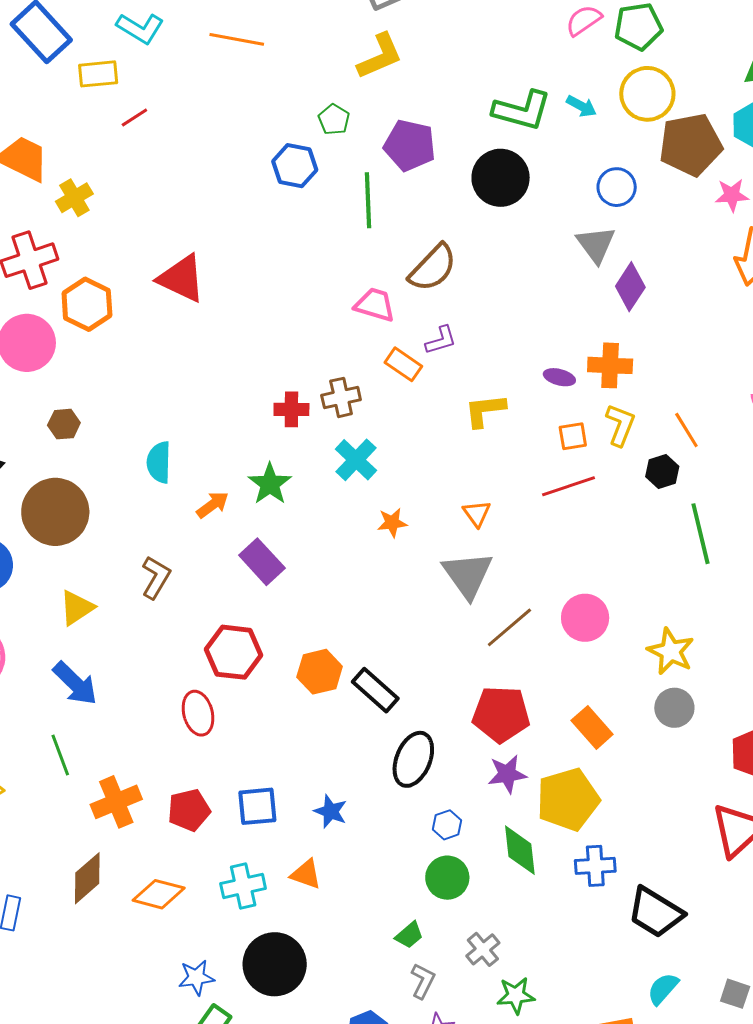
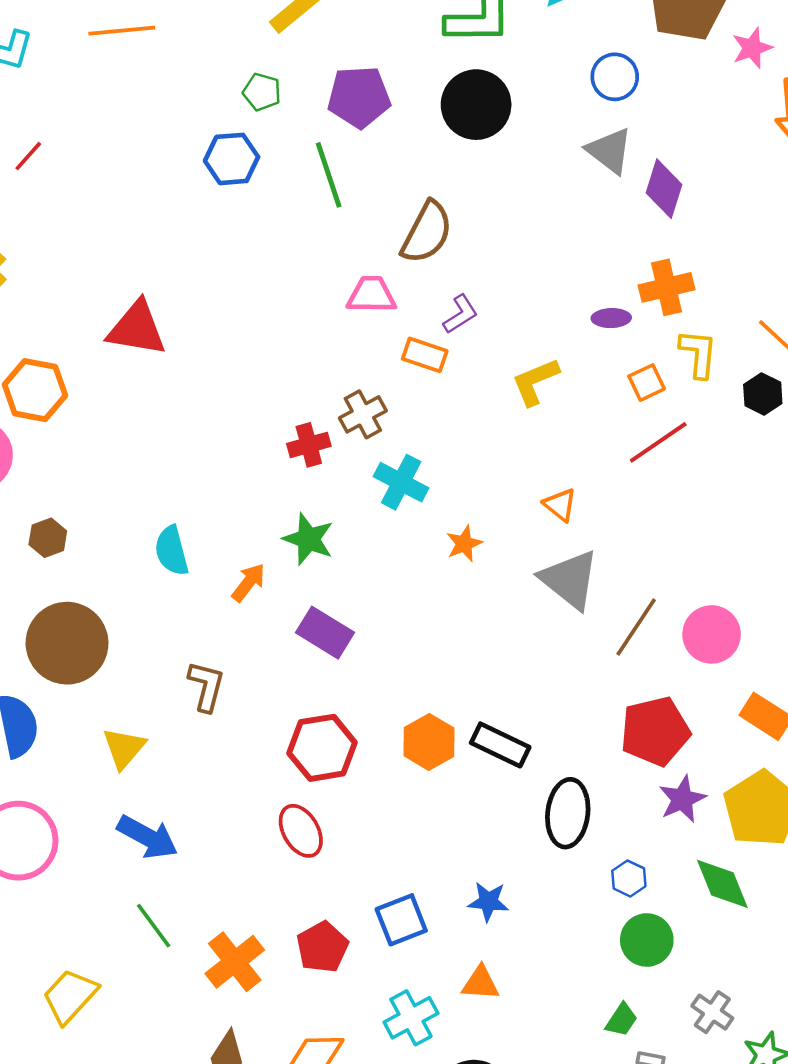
pink circle: (585, 618) -> (712, 634), moved

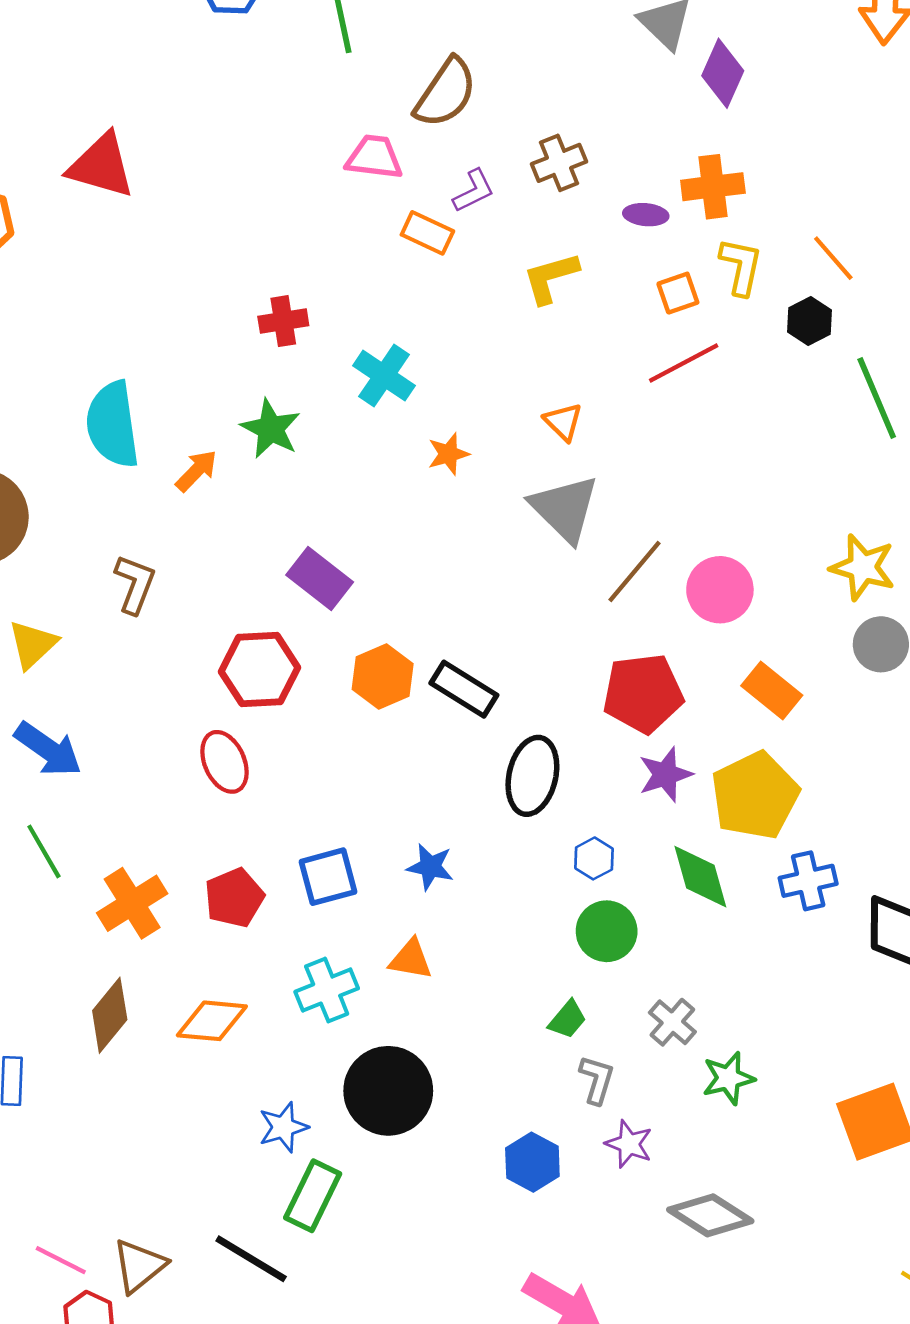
brown cross: (363, 414) -> (559, 163), moved
cyan semicircle: (172, 551) -> (113, 425), size x1.5
purple rectangle: (325, 633) -> (320, 579), moved

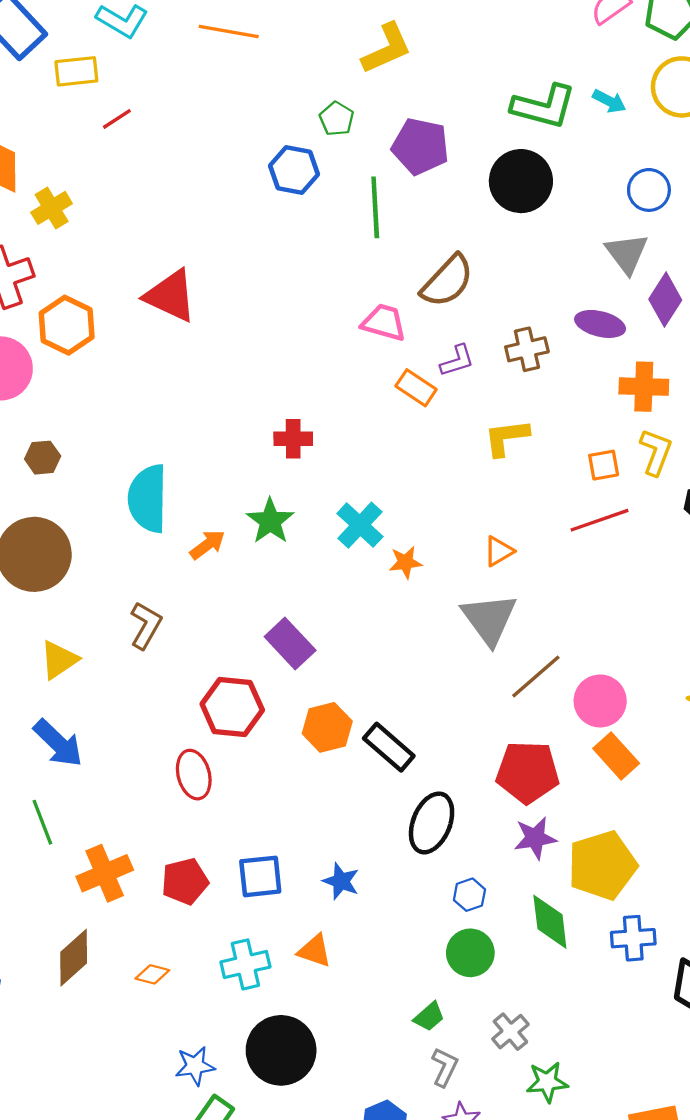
purple ellipse: (646, 215) -> (600, 324), moved, size x1.4
cyan cross: (384, 376) -> (360, 525), moved
orange triangle: (563, 422) -> (499, 551), turned 36
orange rectangle: (772, 691) -> (616, 756), moved
orange diamond: (212, 1021) -> (152, 974), size x0.6

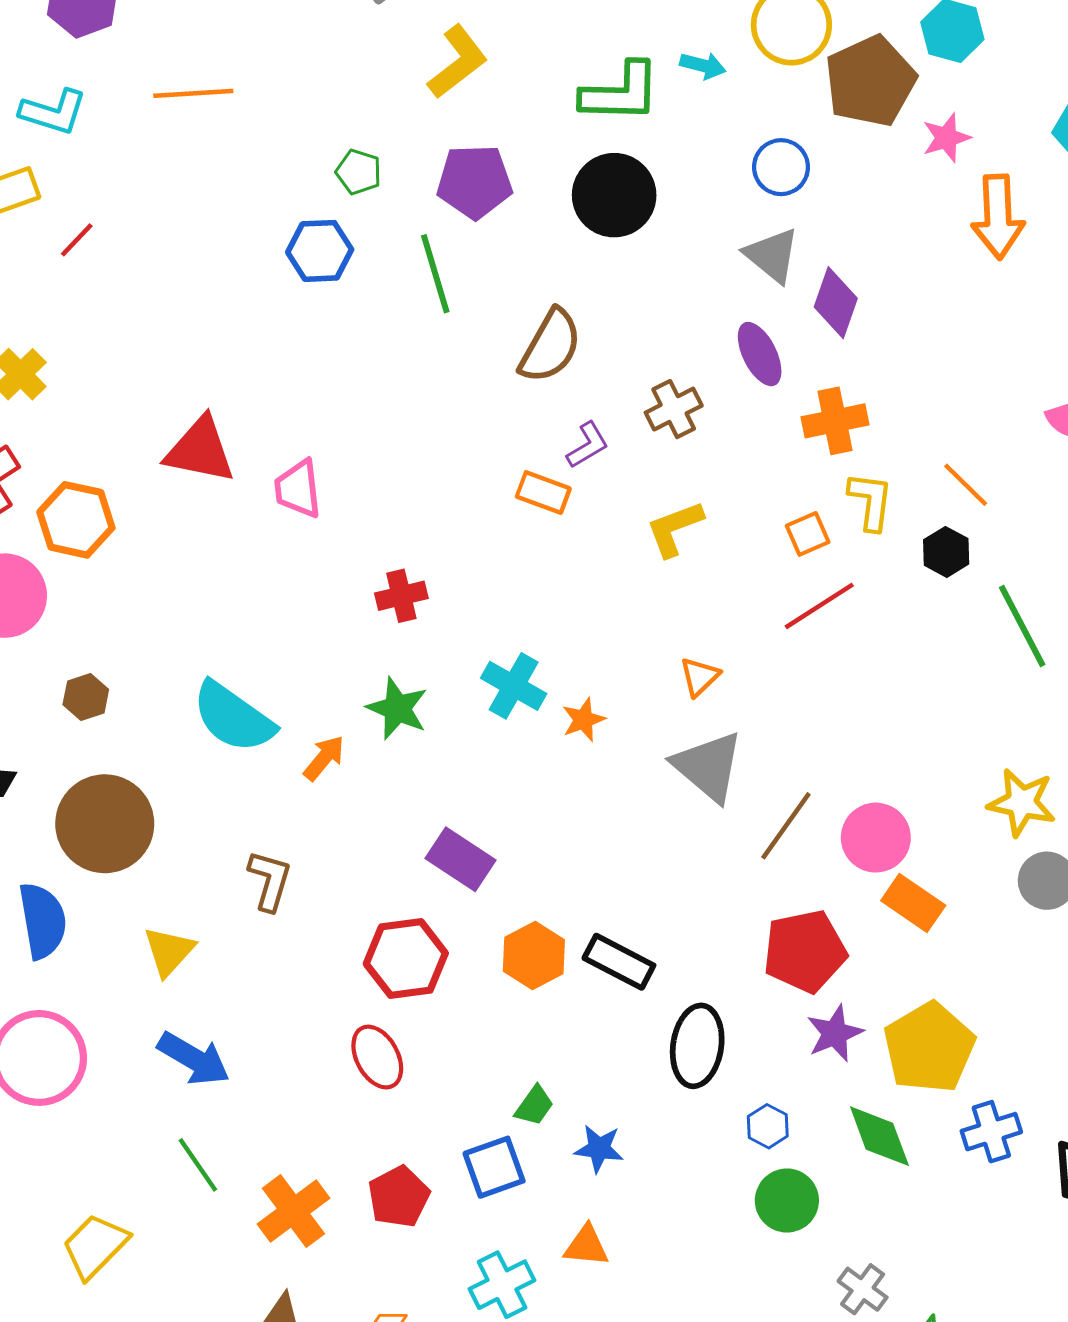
yellow L-shape: (387, 48) -> (458, 62), moved
pink trapezoid: (384, 322) -> (298, 489), moved, turned -99
purple ellipse: (600, 324) -> (760, 354), turned 63
cyan semicircle: (148, 499) -> (233, 717), turned -42
green trapezoid: (429, 1017) -> (534, 1106), moved

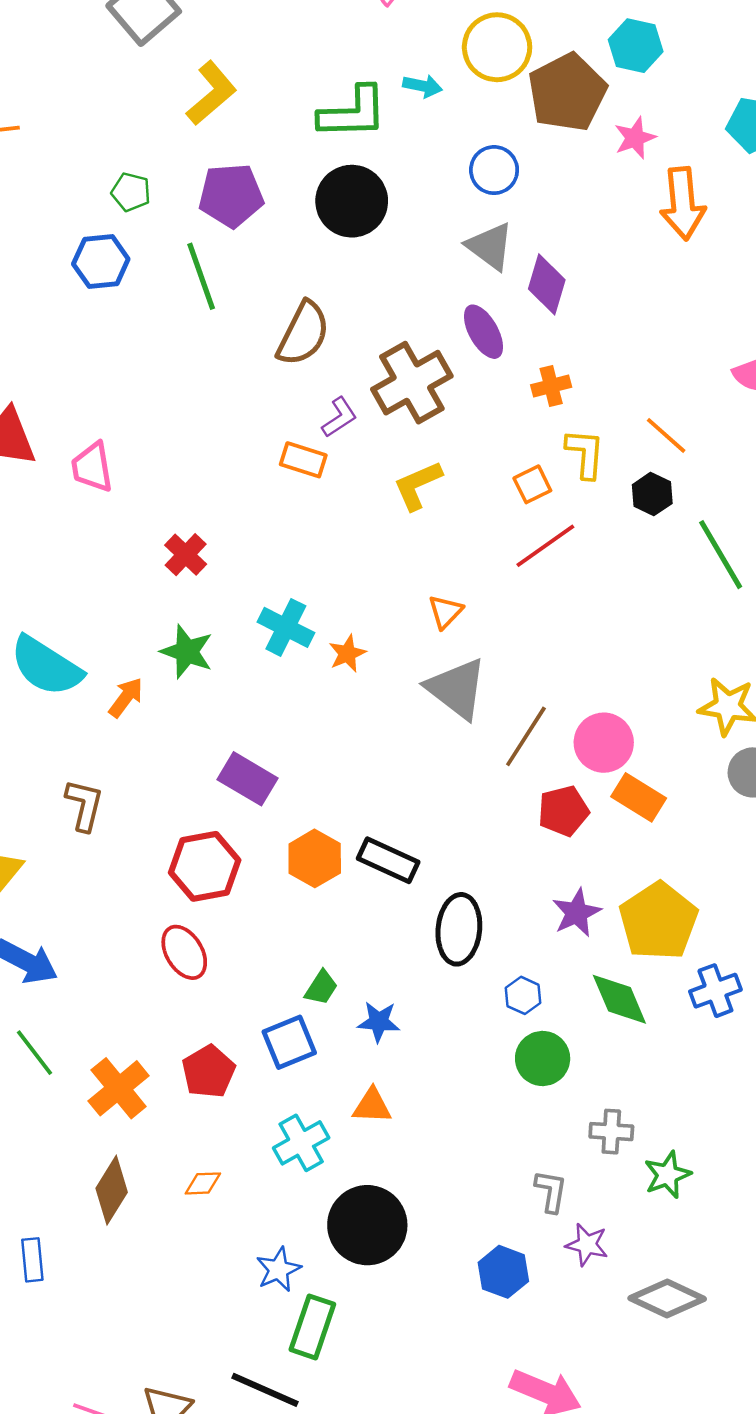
brown cross: (674, 409) -> (412, 383), size x1.6
orange cross: (835, 421) -> (551, 386), size x0.7
red cross: (401, 596) -> (186, 555), turned -30
red pentagon: (805, 951) -> (563, 811), moved, size x0.7
gray cross: (863, 1289) -> (611, 1132), turned -30

